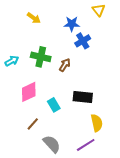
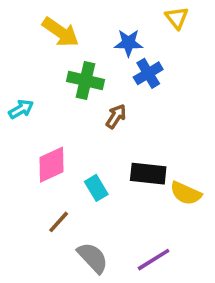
yellow arrow: (34, 18) -> (60, 32), size x1.5
green cross: (41, 57) -> (86, 80), moved
yellow semicircle: (97, 123) -> (186, 193), moved, turned 126

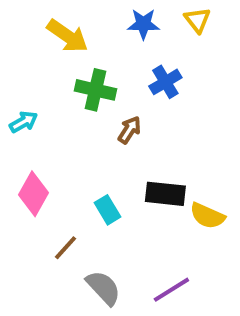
blue star: (128, 43) -> (143, 24), moved
pink diamond: (51, 165) -> (34, 194), moved, turned -36

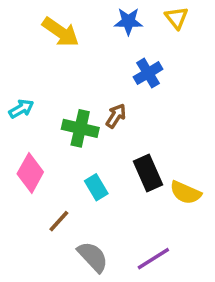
green cross: (95, 90) -> (80, 128), moved
black rectangle: (165, 194) -> (148, 173), turned 60

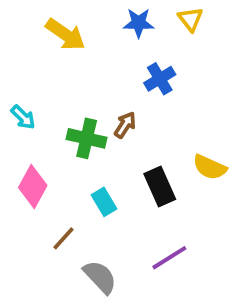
cyan arrow: (21, 109) -> (23, 117), turned 75
yellow semicircle: (185, 193) -> (210, 167), moved
purple line: (153, 259) -> (169, 258), moved

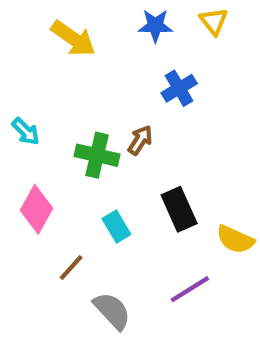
yellow semicircle: (210, 167) -> (235, 239), moved

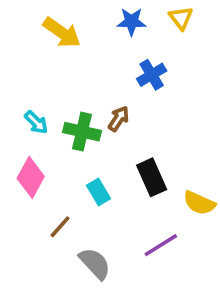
cyan arrow: (26, 131) -> (36, 122), moved

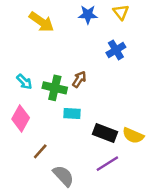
blue cross: (152, 75) -> (116, 50), moved
black rectangle: (152, 177) -> (105, 133), moved, turned -45
cyan rectangle: (98, 192) -> (72, 114), moved, turned -56

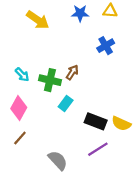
yellow triangle: (121, 12) -> (110, 11), turned -48
cyan rectangle: (72, 114) -> (66, 104), turned -56
brown line: (40, 151) -> (20, 138), moved

